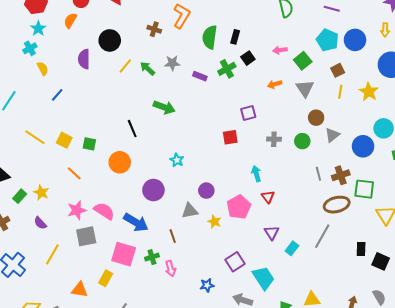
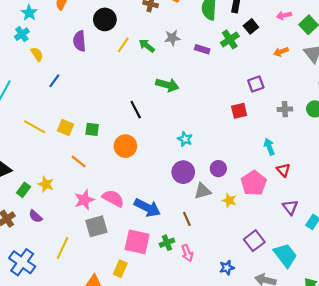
purple circle: (153, 190) -> (183, 172), moved
purple semicircle: (40, 223) -> (36, 216), moved

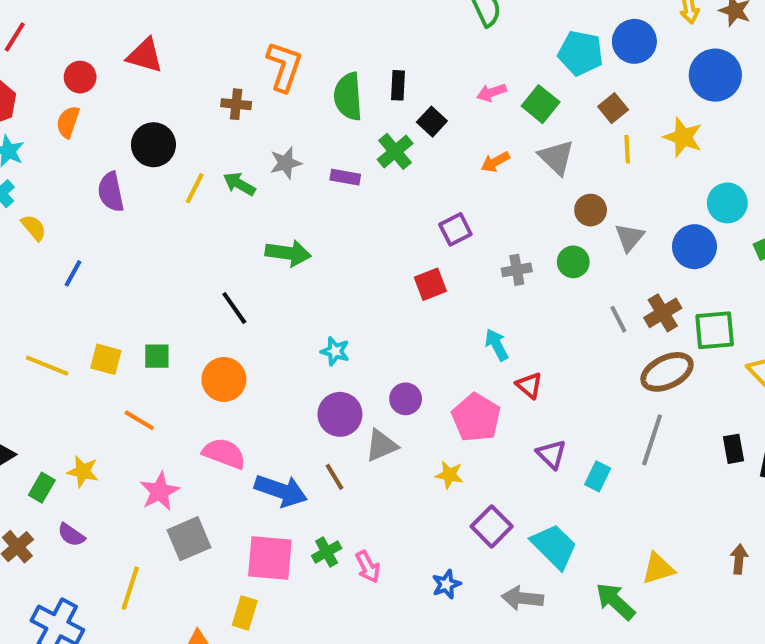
pink semicircle: (113, 198) -> (224, 453), moved
yellow star: (229, 200) -> (449, 475), moved
brown line: (187, 219) -> (334, 477), moved

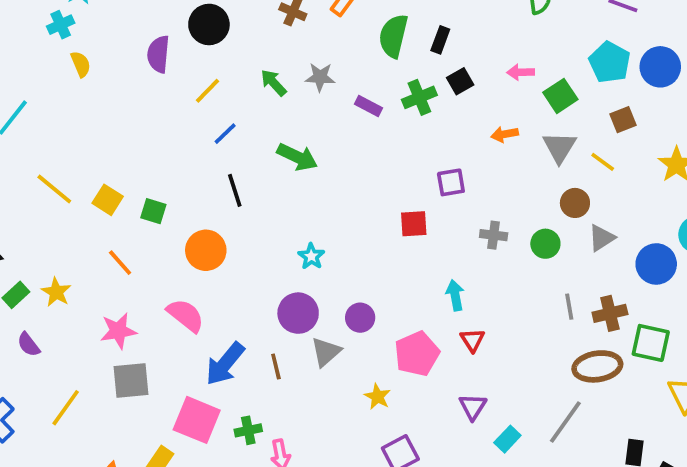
yellow line: (627, 149) -> (603, 162), moved, turned -68
yellow line: (195, 188) -> (207, 91), moved
blue line: (73, 273) -> (225, 134), moved
gray triangle: (381, 445) -> (326, 352), turned -36
blue arrow: (281, 491) -> (225, 364), turned 93

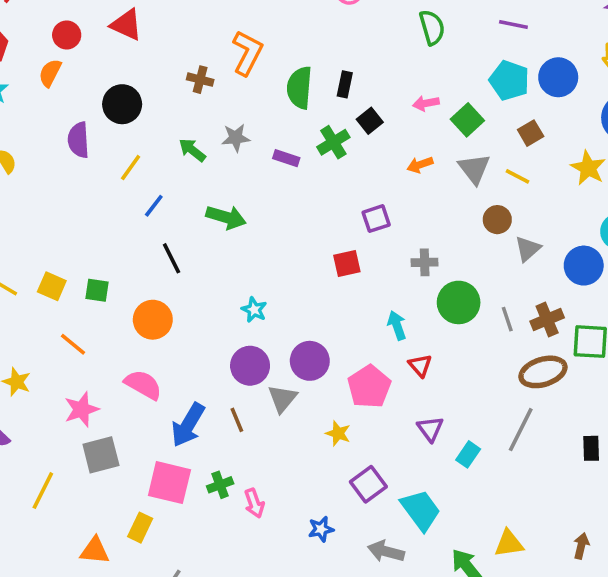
green circle: (545, 244) -> (459, 302), moved, size x1.5
purple circle: (360, 318) -> (310, 361), size x1.4

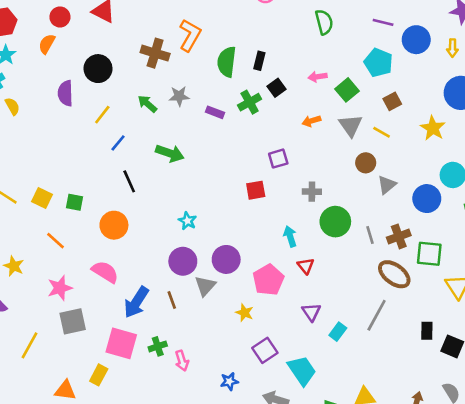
blue circle: (558, 77) -> (416, 40), moved
brown cross: (200, 80) -> (155, 53), size x1.5
brown ellipse: (543, 372) -> (394, 274), turned 52

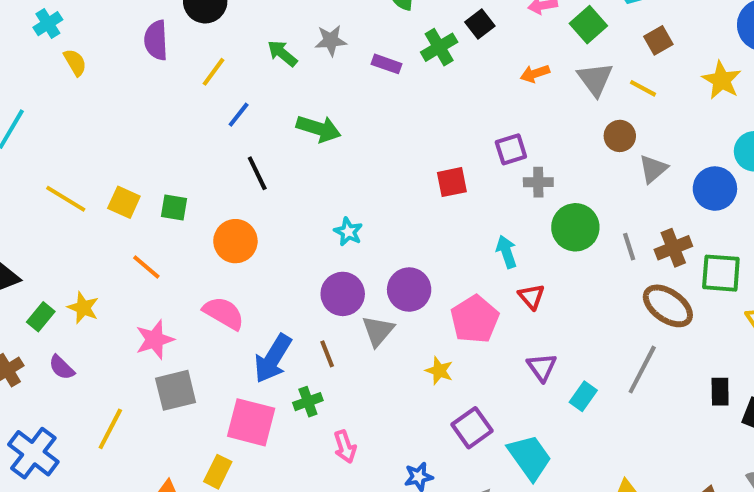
purple square: (278, 159) -> (511, 149), moved
green cross: (158, 346) -> (308, 402), moved

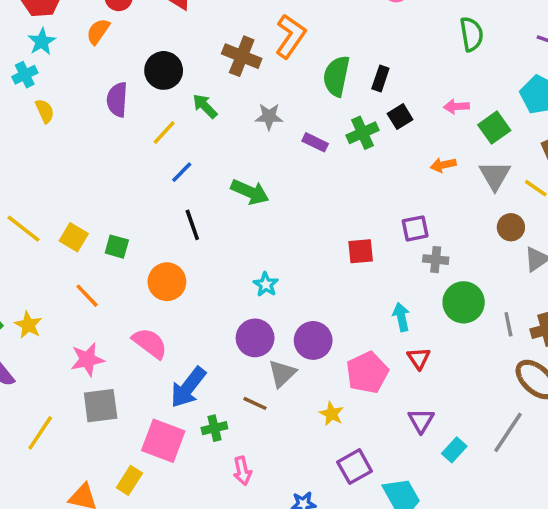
green arrow: (282, 53) -> (205, 106), moved
brown line: (327, 354) -> (255, 403), moved, turned -50

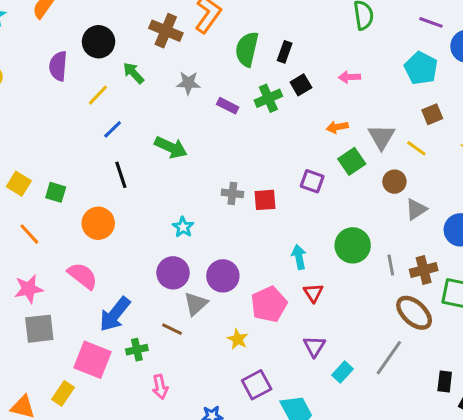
green square: (494, 128) -> (352, 161), moved
purple square: (415, 228) -> (312, 181), turned 30
gray cross: (436, 260) -> (232, 193), moved

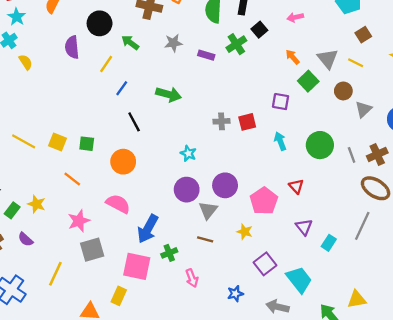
orange arrow: (337, 127) -> (293, 57), turned 70
cyan arrow: (299, 257) -> (280, 141), moved
brown line: (172, 329) -> (205, 239), moved

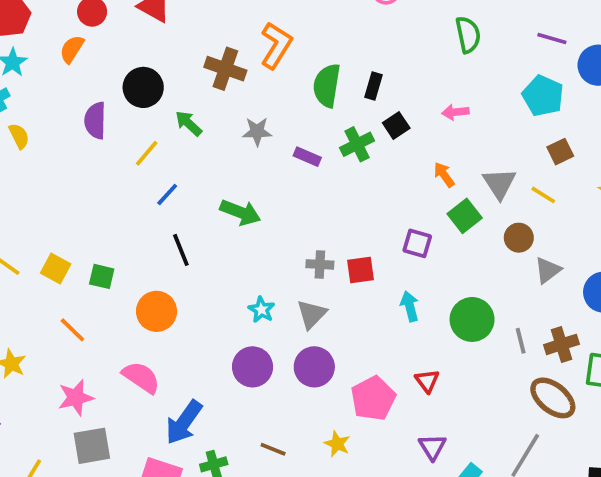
gray triangle: (208, 210) -> (312, 314), moved

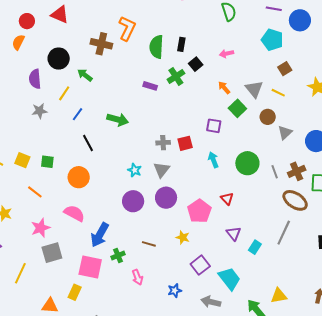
gray star: (257, 131) -> (39, 111), moved

